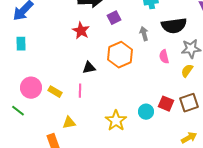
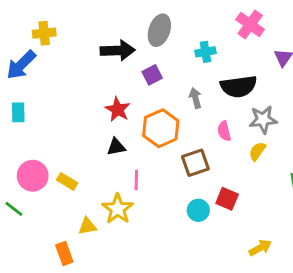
red star: (81, 31) -> (118, 109), moved
pink line: (80, 91) -> (136, 180), moved
brown square: (189, 103) -> (195, 163), moved
yellow star: (116, 121) -> (118, 209), moved

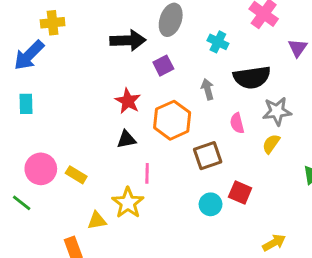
cyan cross: (205, 52) -> (218, 42), turned 36

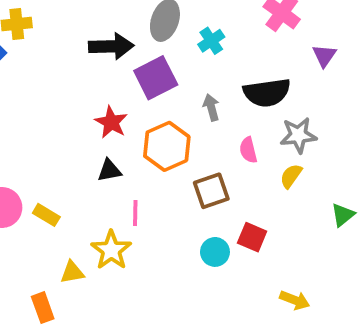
cyan cross: (218, 42) -> (211, 41), moved, turned 30
purple square: (163, 66) -> (156, 78), size x1.6
yellow arrow: (274, 243) -> (295, 300), turned 50

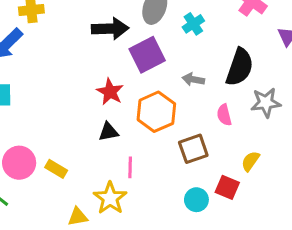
black semicircle: (267, 93) -> (240, 67), turned -63
gray arrow: (211, 107) -> (193, 79), turned -65
yellow semicircle: (291, 176) -> (250, 161), moved

